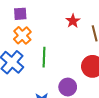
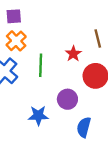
red star: (73, 21) -> (73, 54), moved

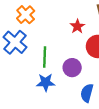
green line: (41, 65) -> (45, 57), moved

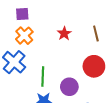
red star: (77, 26) -> (64, 34), moved

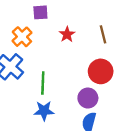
purple square: (22, 14) -> (40, 12), moved
purple circle: (69, 87) -> (88, 98), moved

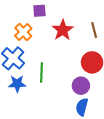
red star: (67, 34) -> (63, 30), size x1.5
blue star: (44, 111) -> (17, 84), moved

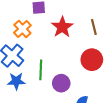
purple circle: (81, 86) -> (61, 83), moved

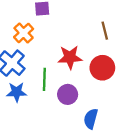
red star: (62, 27) -> (70, 57), moved, turned 30

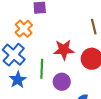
blue star: (17, 92) -> (18, 80), turned -30

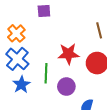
orange cross: (24, 29) -> (16, 33), moved

